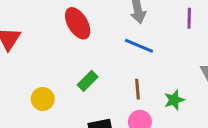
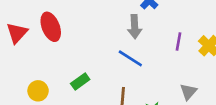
red ellipse: (78, 23) -> (51, 27), moved

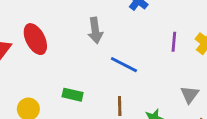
gray arrow: (135, 27) -> (95, 30), moved
green rectangle: (80, 82) -> (73, 95), turned 54

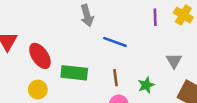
red ellipse: (35, 39) -> (40, 56), moved
green rectangle: (73, 95) -> (74, 73), size x1.5

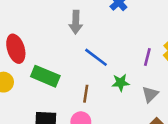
purple line: (155, 17) -> (147, 57), moved
green star: (146, 85) -> (121, 83), moved

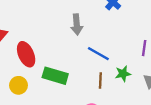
brown line: (86, 94) -> (100, 81), moved

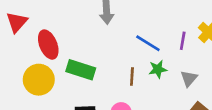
blue line: (98, 54) -> (148, 43), moved
yellow circle: (19, 85) -> (39, 80), size x1.5

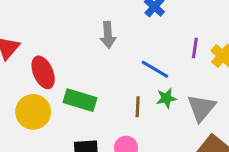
purple line: (183, 41) -> (195, 48), moved
gray triangle: (189, 78) -> (201, 108), size x1.5

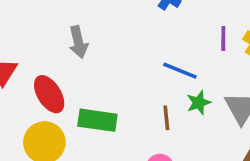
gray arrow: (108, 35) -> (78, 42), moved

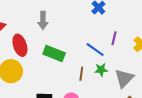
purple line: (223, 39) -> (114, 38), moved
green rectangle: (97, 120) -> (54, 53), moved

